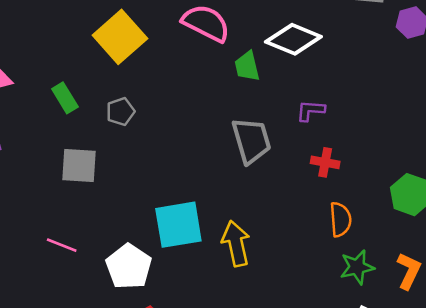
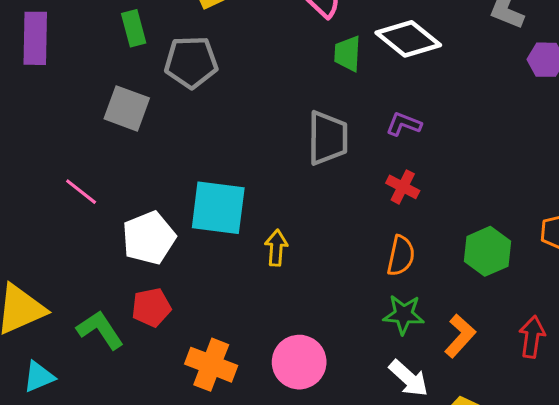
gray pentagon: (120, 112) -> (191, 62), size x1.6
yellow arrow: (236, 243) -> (276, 248), size x0.7

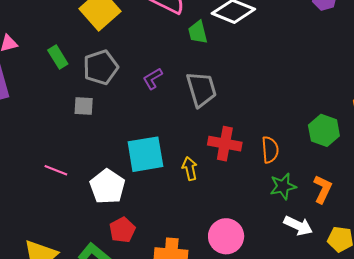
gray square: (127, 108) -> (84, 106), moved, size x0.7
purple L-shape: (404, 124) -> (153, 79), moved, turned -35
red cross: (403, 187) -> (225, 144), moved, size x1.5

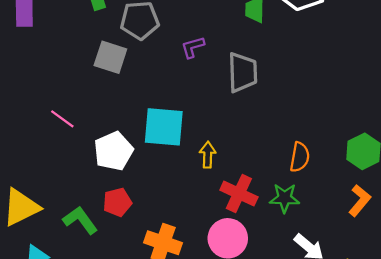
gray square: (84, 106) -> (110, 57), size x1.4
red cross: (225, 144) -> (239, 194), moved
green star: (283, 186) -> (285, 198), moved
orange L-shape: (323, 189) -> (360, 200), moved

